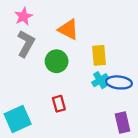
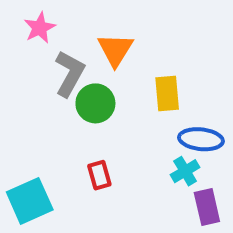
orange triangle: (68, 29) -> (115, 50), turned 35
gray L-shape: (26, 44) -> (70, 74), moved
cyan cross: (100, 80) -> (185, 171), moved

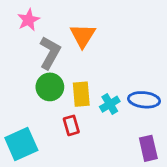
yellow rectangle: (167, 93) -> (81, 94), moved
green circle: (95, 103) -> (50, 87), moved
cyan cross: (185, 171) -> (110, 104), moved

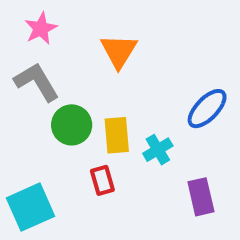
gray L-shape: (50, 53) -> (37, 82), moved, turned -60
blue ellipse: (144, 100) -> (207, 109), moved, turned -52
purple rectangle: (148, 148) -> (201, 197), moved

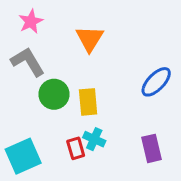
cyan cross: (158, 150) -> (94, 139), moved, turned -35
red rectangle: (102, 180) -> (76, 148), moved

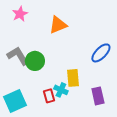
orange triangle: (90, 39) -> (58, 25), turned 36
gray L-shape: (28, 62) -> (18, 56), moved
yellow rectangle: (88, 102) -> (73, 78), moved

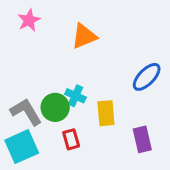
gray L-shape: (18, 56) -> (26, 112), moved
green circle: (35, 61) -> (55, 107), moved
cyan cross: (61, 90) -> (75, 96), moved

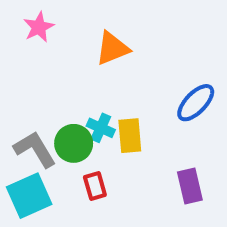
yellow rectangle: (106, 113) -> (130, 136), moved

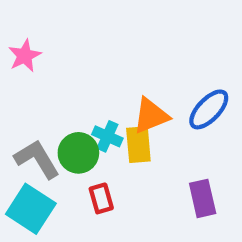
pink star: (39, 27) -> (25, 56), moved
orange triangle: (112, 48) -> (151, 116), moved
cyan square: (29, 196) -> (31, 209), turned -33

